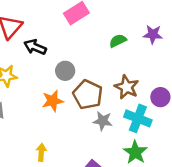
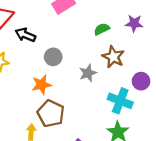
brown star: (127, 87) -> (113, 57), moved
brown pentagon: (88, 95) -> (51, 114), moved
gray star: (103, 121) -> (88, 73), moved, turned -30

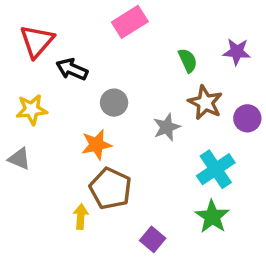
green semicircle: (102, 29) -> (188, 60), turned 91
purple circle: (141, 81) -> (247, 118), moved
cyan cross: (120, 101) -> (216, 169), turned 35

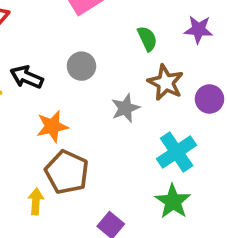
black arrow: (72, 69) -> (27, 77), moved
gray circle: (114, 103) -> (81, 66), moved

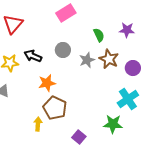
gray star: (125, 108) -> (87, 60), moved
cyan cross: (177, 152) -> (128, 99), moved
green star: (173, 201) -> (113, 124), turned -30

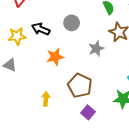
gray star: (87, 60) -> (96, 49), moved
brown pentagon: (55, 108) -> (80, 86), moved

